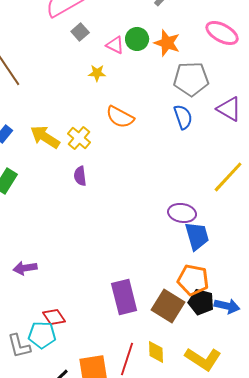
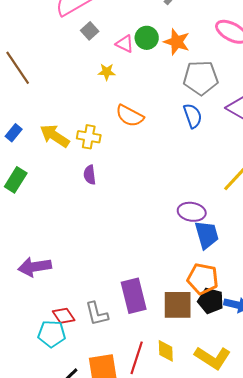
yellow cross: (79, 138) -> (89, 137), turned -30
purple arrow: (25, 268) -> (35, 267), size x1.4
brown square: (168, 306) -> (178, 305), turned -32
gray L-shape: (19, 346) -> (97, 314), moved

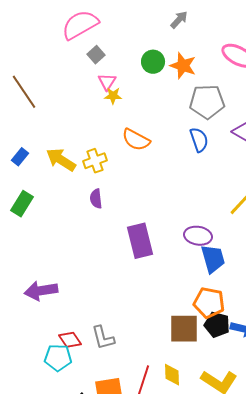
pink triangle: (125, 44) -> (107, 82), moved, turned 36
yellow cross: (89, 137) -> (95, 161), turned -30
purple rectangle: (134, 296) -> (140, 241), moved

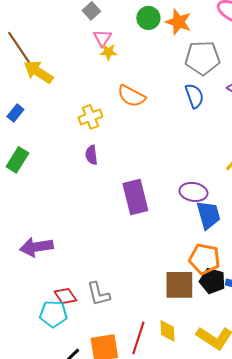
yellow arrow: (61, 160) -> (38, 72), moved

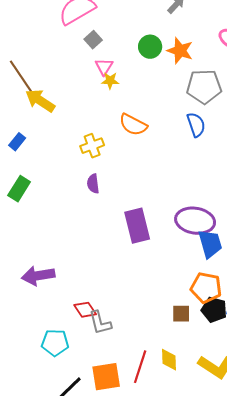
purple ellipse: (193, 192) -> (195, 221), size x1.4
brown square: (179, 285) -> (181, 314), size x0.6
red diamond: (65, 296) -> (85, 310), moved

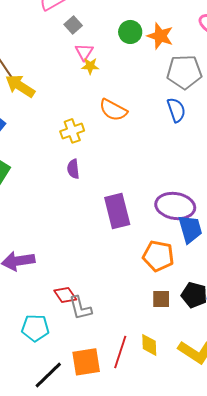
orange pentagon: (206, 288) -> (158, 256), moved

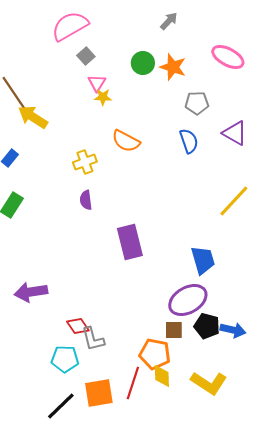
gray pentagon: (184, 72) -> (197, 103), size x0.7
purple ellipse: (175, 206) -> (188, 300), moved, turned -39
orange pentagon: (158, 256) -> (155, 354), moved
cyan pentagon: (35, 328) -> (65, 359), moved

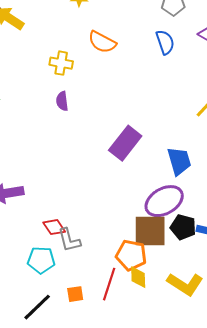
yellow cross: (85, 162) -> (61, 63), turned 30
purple rectangle: (130, 242) -> (125, 143), moved, turned 52
brown square: (174, 330) -> (150, 231), size x1.8
orange square: (99, 393) -> (75, 294), size x0.6

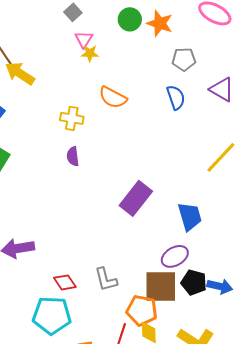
purple ellipse: (164, 201) -> (175, 256), size x0.7
gray L-shape: (69, 240) -> (106, 279), moved
cyan pentagon: (41, 260) -> (52, 315), size x1.4

